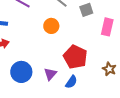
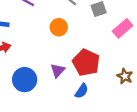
pink rectangle: (107, 27) -> (123, 28), turned 36
purple triangle: (50, 74) -> (58, 71), moved

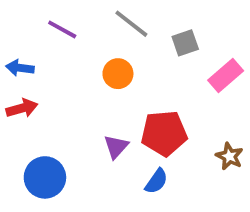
red pentagon: (86, 63) -> (164, 133), turned -30
blue circle: (25, 80) -> (45, 177), moved

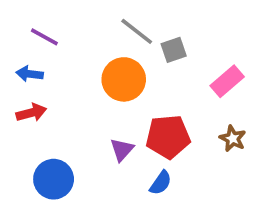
purple line: (62, 29) -> (44, 37), moved
gray square: (185, 43) -> (174, 50), moved
orange circle: (118, 74) -> (124, 79), size x1.5
brown star: (229, 156) -> (233, 139), moved

